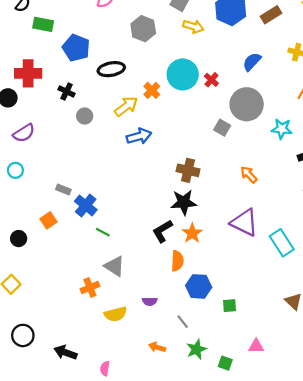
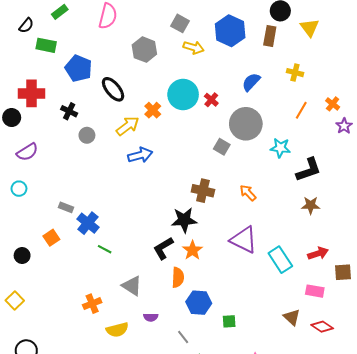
brown rectangle: (271, 15) -> (270, 36), turned -48
black ellipse: (111, 69) -> (113, 89), turned 60
brown cross: (188, 170) -> (203, 191), moved
gray triangle: (114, 266) -> (132, 286), moved

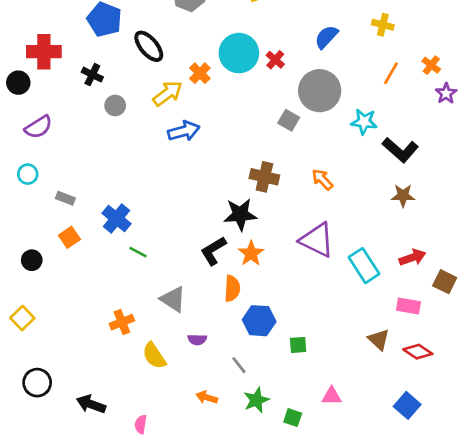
black L-shape: (309, 170) -> (400, 150), turned 60
gray rectangle: (66, 207) -> (65, 198), moved
brown square: (343, 272) -> (445, 282), turned 30
yellow semicircle: (117, 330) -> (154, 356), turned 70

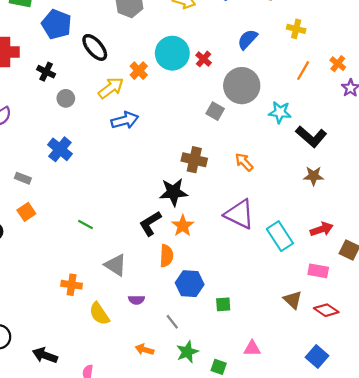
blue cross: (116, 218) -> (60, 149), moved
orange cross: (122, 322) -> (72, 285), turned 30

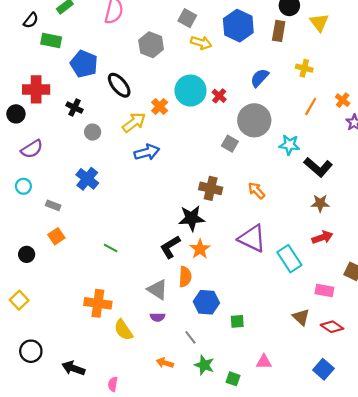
red arrow: (322, 229) -> (322, 237), moved
gray triangle: (116, 265) -> (157, 289), moved
orange cross: (72, 285) -> (98, 303), size x1.4
green star: (187, 352) -> (204, 365), turned -30

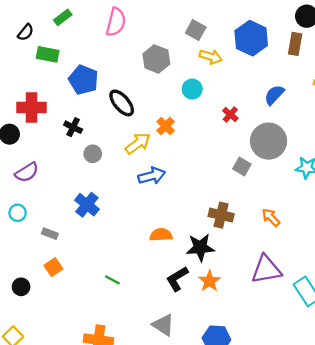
cyan circle: (190, 91) -> (192, 89), moved, size x0.6
purple triangle: (252, 238) -> (266, 269), turned -36
orange semicircle: (185, 277) -> (161, 235), moved, turned -96

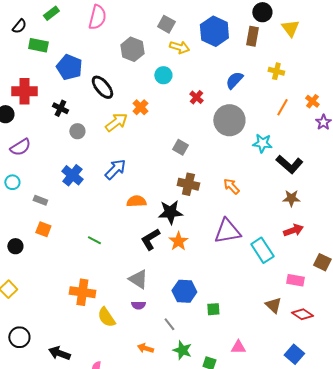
gray square: (242, 167) -> (180, 147), moved
blue arrow: (152, 176) -> (115, 169), moved, turned -30
orange square: (53, 267) -> (43, 229), turned -35

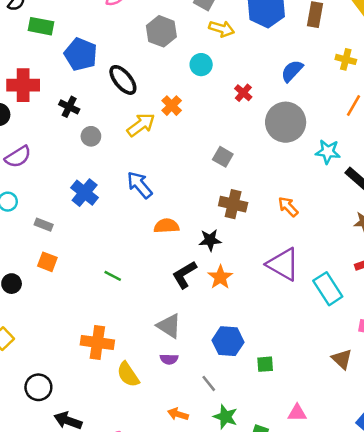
blue arrow: (115, 169) -> (140, 185), turned -85
black star: (170, 212) -> (210, 240), size x0.7
purple triangle: (227, 231) -> (283, 264), turned 40
black circle: (19, 337) -> (38, 387), moved

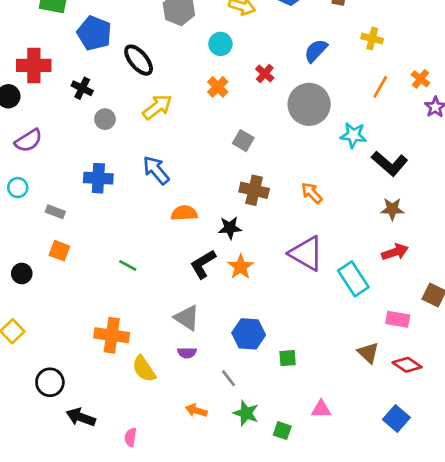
orange cross: (172, 106) -> (218, 87), moved
blue cross: (85, 193) -> (98, 178), turned -36

